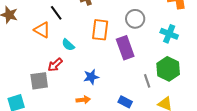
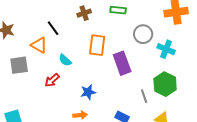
gray circle: (135, 19) -> (143, 34), moved
gray square: (39, 81) -> (19, 65), moved

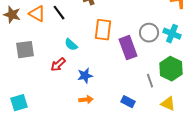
gray circle: (143, 34) -> (149, 33), moved
orange triangle: (39, 45) -> (37, 14), moved
blue star: (88, 92) -> (85, 76), moved

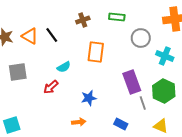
gray circle: (149, 33) -> (141, 38), moved
cyan semicircle: (71, 45) -> (64, 67), turned -72
purple rectangle: (128, 48) -> (132, 82), moved
blue star: (85, 76) -> (89, 98), moved

